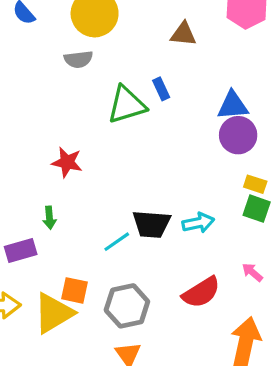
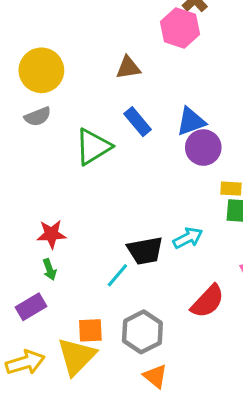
blue rectangle: (161, 89) -> (138, 122), moved, size x1.4
red star: (67, 162) -> (51, 234), moved

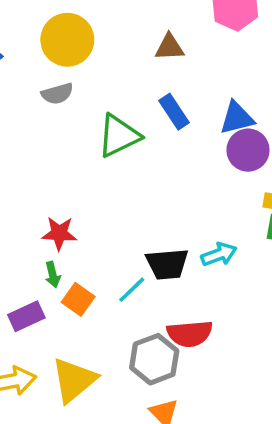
red semicircle: (208, 301) -> (190, 334), moved, turned 36
orange square: (90, 330) -> (78, 299), moved, turned 32

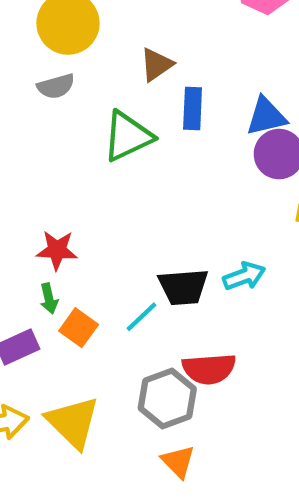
brown triangle: (170, 47) -> (157, 65), moved, turned -32
blue rectangle: (174, 112) -> (193, 108), turned 36
yellow triangle: (74, 380) -> (73, 422), turned -36

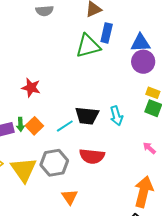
green triangle: (128, 136) -> (88, 46), moved
cyan arrow: (244, 276) -> (116, 116), turned 84
green arrow: (49, 299) -> (20, 124), moved
gray hexagon: (167, 399) -> (54, 163), moved

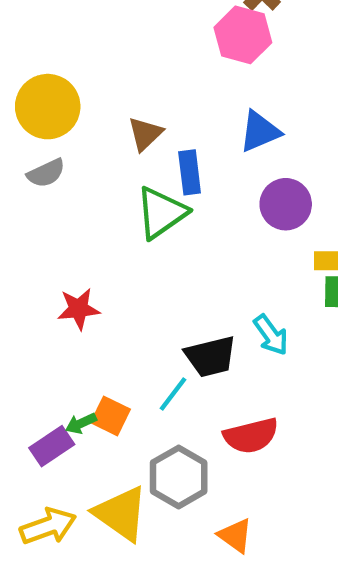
blue triangle: (140, 43) -> (260, 131), moved
red star: (31, 88) -> (79, 309), moved
green arrow: (20, 124) -> (81, 423), turned 88

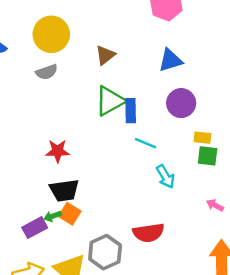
blue rectangle: (190, 172) -> (131, 111), moved
black trapezoid: (211, 357) -> (64, 190), moved
cyan line: (173, 394) -> (145, 143), moved, turned 70

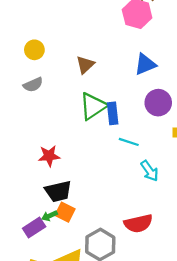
yellow circle: (51, 34) -> (34, 50), size x0.6

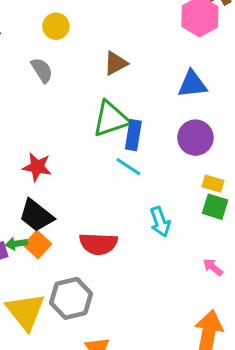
gray semicircle: (33, 85) -> (42, 70), turned -114
cyan line: (129, 142) -> (128, 167), moved
black trapezoid: (58, 191) -> (36, 215), turned 36
red semicircle: (138, 223) -> (98, 244), moved

